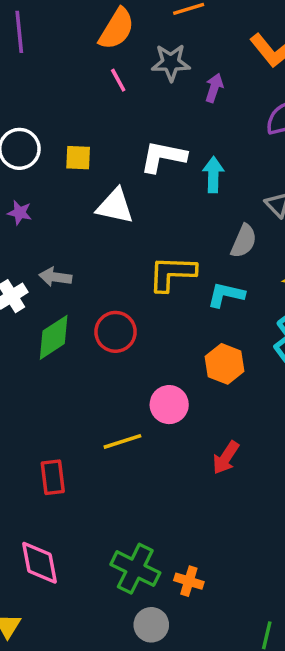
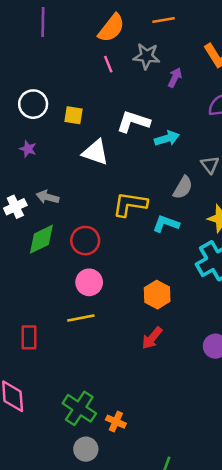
cyan arrow: (213, 175) -> (167, 138), turned 65
orange hexagon: (225, 364) -> (157, 295), moved
pink circle: (169, 405) -> (89, 282), moved

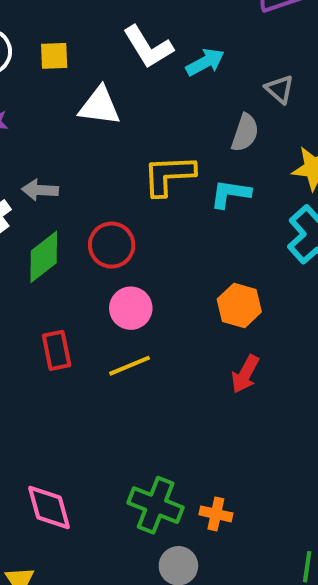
white L-shape: (133, 122) -> (148, 47), turned -128
red rectangle: (29, 337) -> (57, 350), moved

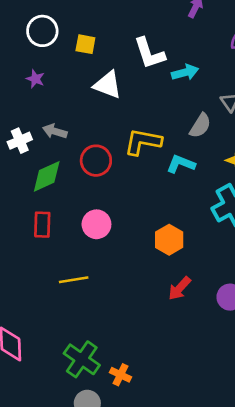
red circle: (112, 245) -> (96, 161), moved
red rectangle: (57, 350) -> (42, 225), moved
yellow line: (130, 366) -> (74, 280), moved
red arrow: (245, 374) -> (180, 288), moved

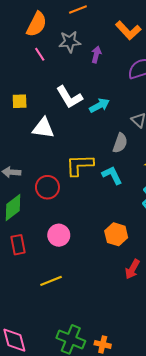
cyan L-shape: (181, 164) -> (112, 175), turned 55

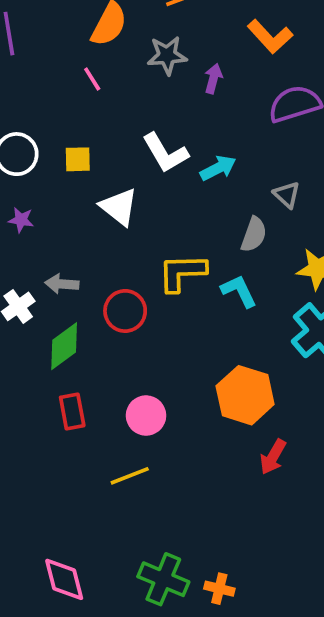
pink line: (40, 54) -> (92, 79), moved
white triangle: (43, 128) -> (119, 207), turned 30
orange hexagon: (116, 234) -> (245, 395), size x1.4
pink circle: (59, 235) -> (146, 416), moved

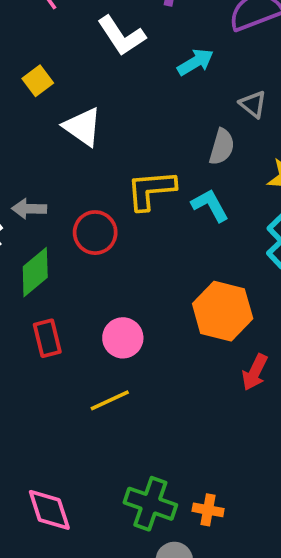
white L-shape: (165, 153) -> (121, 36), moved
yellow square: (78, 159) -> (38, 81), turned -32
cyan arrow: (218, 168) -> (195, 62), moved

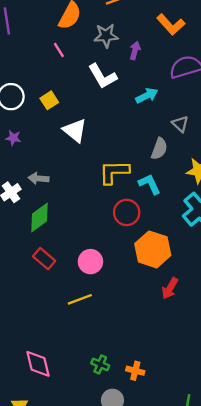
red circle: (95, 233) -> (127, 212), moved
red rectangle: (47, 338) -> (44, 259), turned -40
green cross: (150, 504) -> (100, 364), size x0.6

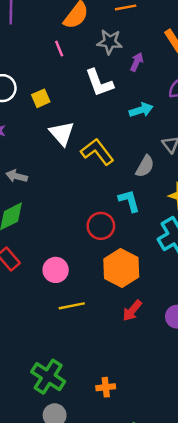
yellow L-shape: (114, 172) -> (97, 152), moved, turned 44
yellow line: (80, 299) -> (72, 306), moved
green cross: (100, 364) -> (48, 377), size x1.8
orange cross: (135, 371) -> (106, 387), moved, turned -30

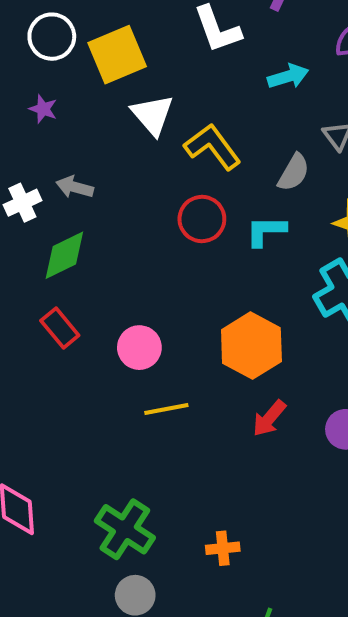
yellow square: (41, 98) -> (117, 55), size x1.8
cyan L-shape: (129, 201) -> (266, 231), turned -75
red circle: (101, 226) -> (202, 219), moved

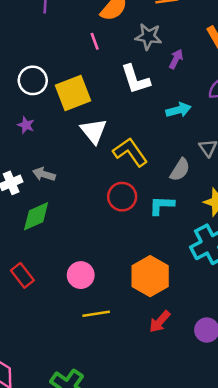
red rectangle: (60, 328) -> (22, 275), moved

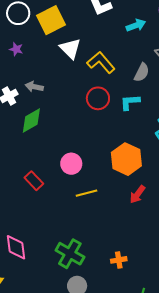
red rectangle: (22, 275) -> (34, 181), moved

